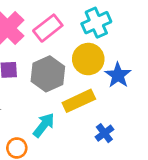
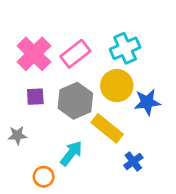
blue star: (118, 75) -> (147, 102), turned 30
yellow rectangle: (79, 101) -> (107, 128), turned 64

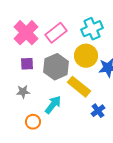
gray star: (17, 135) -> (23, 92), moved

